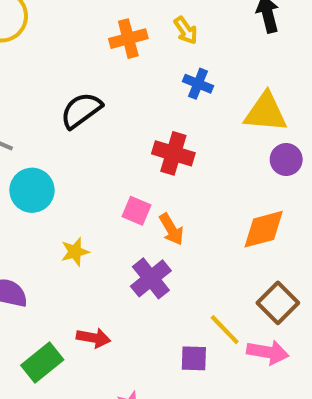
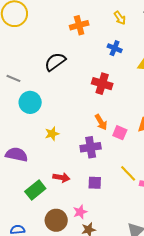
yellow arrow: (186, 30) -> (120, 18), moved
pink square: (137, 211) -> (120, 133), moved
purple cross: (151, 278) -> (91, 147), turned 30
purple square: (194, 358) -> (95, 183), moved

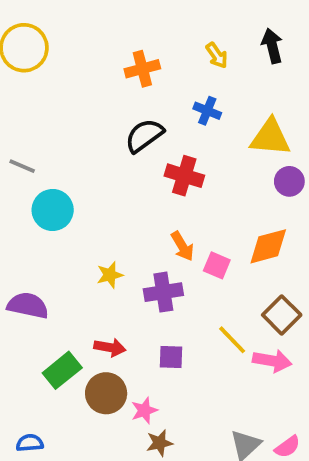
black semicircle: (55, 62) -> (144, 136), moved
yellow star: (52, 134) -> (110, 275), moved
brown circle: (56, 220) -> (106, 393), moved

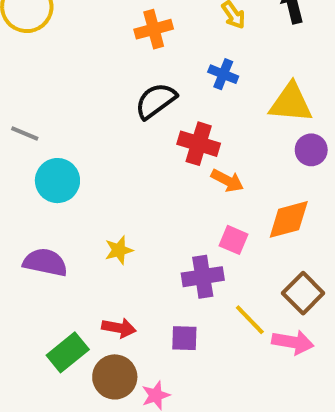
orange arrow: (182, 246) -> (227, 181), moved, turned -32
purple cross: (163, 292) -> (203, 277), moved
purple semicircle: (28, 305) -> (45, 262), moved

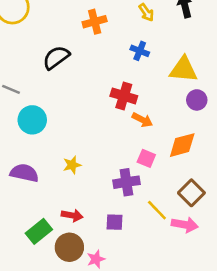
black semicircle: (156, 101) -> (56, 58), moved

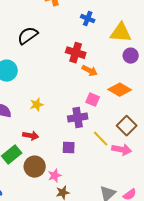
black semicircle: (56, 58) -> (28, 36), moved
orange diamond: (182, 145) -> (120, 90), turned 45
red arrow: (72, 215) -> (31, 136), moved

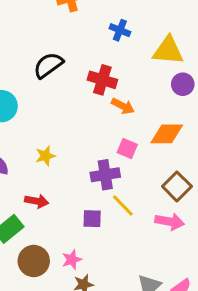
black semicircle: (28, 36) -> (48, 65), moved
orange diamond: (120, 90) -> (167, 134), turned -30
yellow line: (101, 139) -> (123, 205), moved
brown circle: (35, 167) -> (34, 261), moved

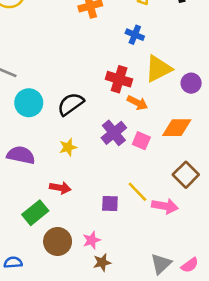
yellow triangle: (168, 51) -> (158, 69), moved, turned -32
black semicircle: (48, 65) -> (71, 104), moved
purple cross: (105, 175) -> (114, 133), moved, turned -30
pink arrow: (170, 222) -> (165, 206), moved

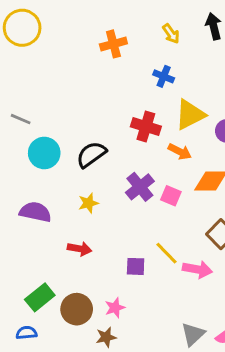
orange arrow: (137, 103) -> (180, 152), moved
green rectangle: (35, 213) -> (40, 297), moved
brown star: (102, 262) -> (106, 337), moved

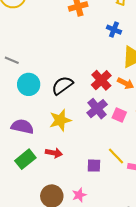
red cross: (146, 126) -> (101, 80), moved, turned 30
yellow star: (88, 203) -> (60, 120), size x1.5
green rectangle: (40, 297) -> (25, 159), moved

